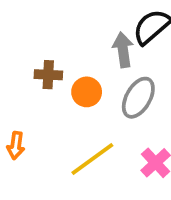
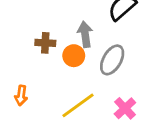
gray arrow: (123, 50) -> (85, 34), moved

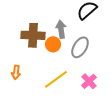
brown cross: (45, 43) -> (33, 35), size x1.6

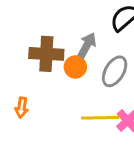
gray arrow: (61, 29) -> (87, 45), turned 36
yellow line: (56, 79) -> (100, 118), moved, turned 35

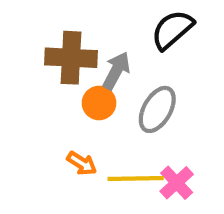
brown cross: (46, 54) -> (71, 58), moved
orange arrow: (22, 108) -> (82, 163), moved, turned -66

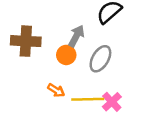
brown cross: (71, 58) -> (26, 41), moved

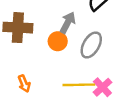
orange arrow: (56, 90) -> (24, 84), moved, turned 35

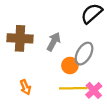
gray arrow: (68, 23) -> (54, 42), moved
orange circle: (58, 41) -> (70, 65), moved

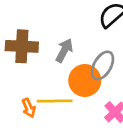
orange circle: (70, 65) -> (85, 81), size x1.5
yellow line: (73, 88) -> (55, 101), moved

